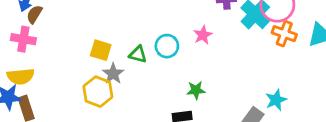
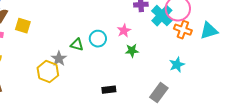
yellow square: (101, 50) -> (23, 26), moved
green star: (196, 90) -> (132, 51), moved
cyan star: (276, 100) -> (177, 65), moved

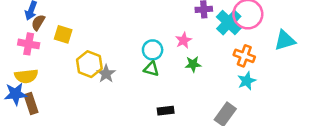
orange cross: (183, 30) -> (244, 56), moved
green triangle: (77, 45) -> (151, 69), moved
yellow hexagon: (48, 72) -> (89, 64), moved

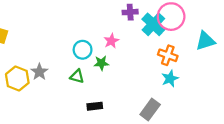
yellow hexagon: (89, 64) -> (17, 79), moved
green star: (193, 64) -> (101, 63), moved
green triangle: (151, 69) -> (77, 76), moved

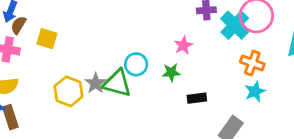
cyan circle: (83, 50) -> (136, 64), moved
green triangle: (77, 76) -> (117, 83), moved, size x1.6
black rectangle: (95, 106) -> (197, 98), moved

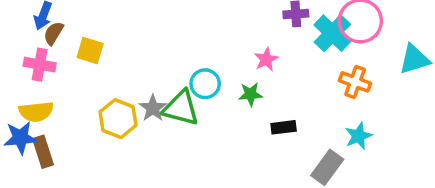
cyan star: (255, 91) -> (359, 136), moved

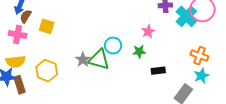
orange cross: (355, 82) -> (199, 56), moved
yellow hexagon: (118, 119) -> (47, 71), moved

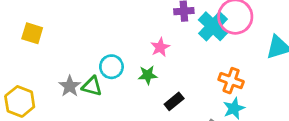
yellow square: (47, 26) -> (32, 33), moved
green triangle: (99, 60) -> (92, 86), size x0.7
black rectangle: (158, 71) -> (174, 101), turned -32

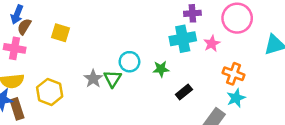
cyan cross: (213, 26) -> (183, 39), moved, turned 35
pink star: (160, 47) -> (212, 44), moved
green triangle: (92, 86) -> (113, 79), turned 48

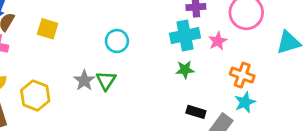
cyan circle: (129, 62) -> (117, 41), moved
green star: (161, 69) -> (185, 70), moved
black rectangle: (184, 92) -> (196, 112), moved, turned 56

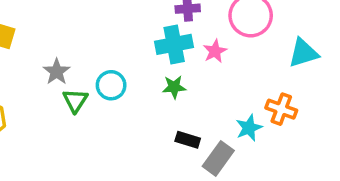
cyan circle: (117, 41) -> (111, 85), moved
orange cross: (242, 75) -> (281, 109), moved
gray star: (84, 81) -> (57, 72), moved

